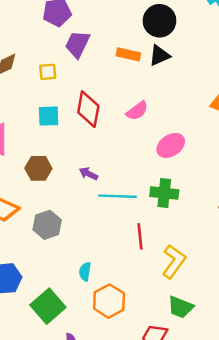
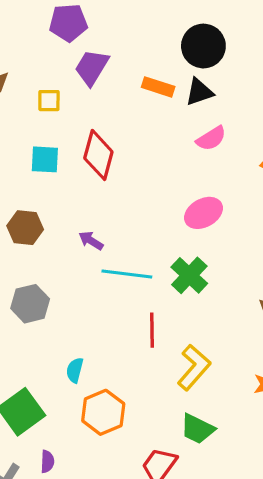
pink semicircle: (137, 111) -> (211, 138), moved
green cross: (164, 193) -> (189, 275), turned 32

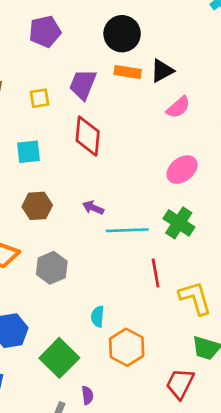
black circle: (203, 46) -> (122, 34), moved
purple trapezoid: (92, 67) -> (83, 84), moved
cyan square: (45, 159) -> (28, 152), moved
yellow L-shape: (194, 367) -> (195, 298), turned -48

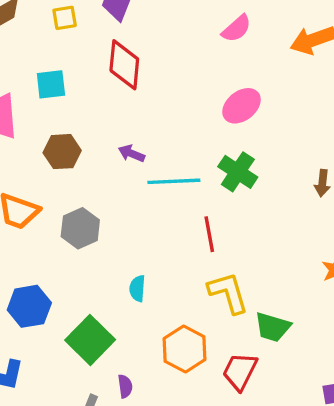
yellow L-shape: (195, 298) -> (228, 293), moved
orange hexagon: (127, 347) -> (185, 349), moved

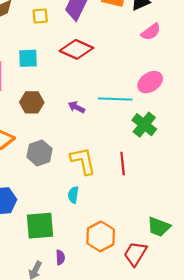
red diamond: (124, 65) -> (76, 49), turned -76
cyan line: (174, 181) -> (115, 99), moved
yellow L-shape: (228, 293) -> (83, 161), moved
green square: (90, 340) -> (40, 226), turned 36

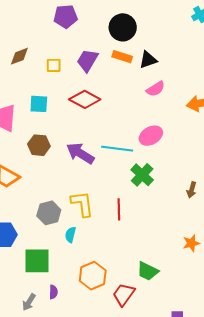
purple arrow: (76, 107) -> (80, 153), size x1.8
gray hexagon: (39, 153) -> (49, 213), moved

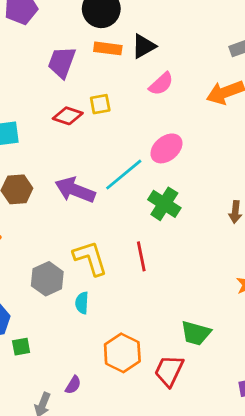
yellow square: (54, 65) -> (100, 104), moved
red diamond: (85, 99) -> (68, 116), size x0.7
cyan line: (117, 149) -> (124, 175), turned -36
green square: (37, 261) -> (21, 347), moved, size x0.5
purple semicircle: (53, 292) -> (73, 385), turned 40

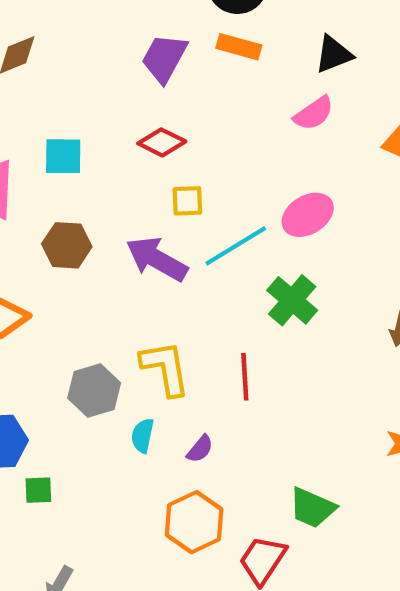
black triangle: (144, 46) -> (334, 54), moved
yellow square: (100, 104) -> (187, 201), moved
purple semicircle: (73, 385) -> (200, 449), moved

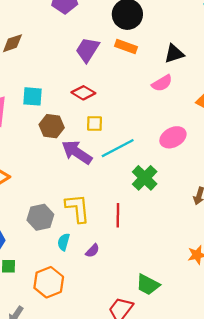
pink ellipse: (308, 215) -> (173, 137), moved
brown hexagon: (67, 245) -> (52, 126), moved
orange hexagon: (194, 522) -> (49, 282), moved

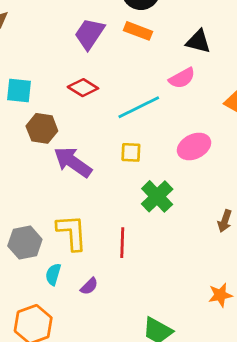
black triangle: (174, 54) -> (198, 41), turned 30
yellow square: (94, 124) -> (131, 152), moved
cyan line: (118, 148) -> (139, 107), moved

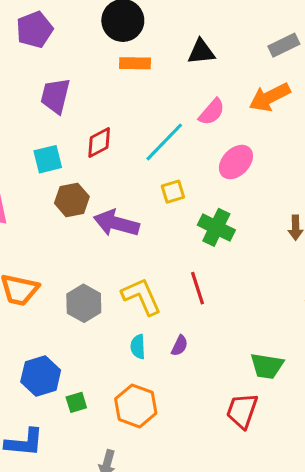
purple trapezoid: (90, 34) -> (55, 96), moved
pink semicircle: (182, 78) -> (212, 112), moved
red diamond: (83, 88) -> (99, 142), turned -40
cyan square: (19, 91) -> (48, 159), moved
gray hexagon: (25, 243) -> (84, 303), moved

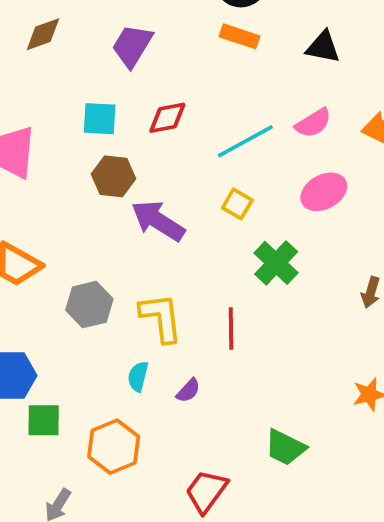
yellow square: (173, 192) -> (237, 204), turned 30
green square: (76, 402) -> (44, 420), size x1.4
red trapezoid: (242, 411) -> (206, 491), moved

